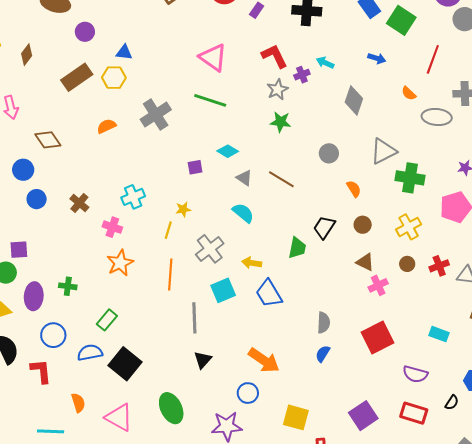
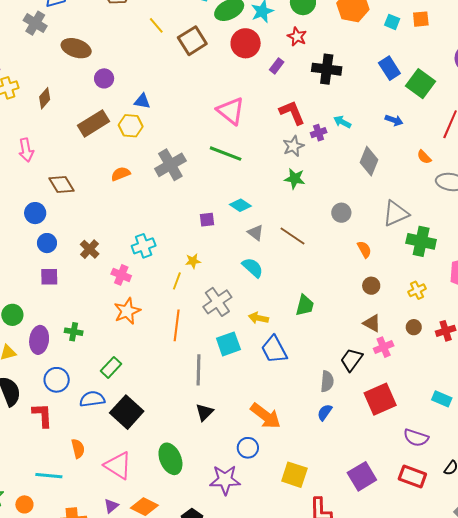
black trapezoid: (324, 227) -> (351, 360), moved
yellow cross: (409, 227) -> (417, 290), size x0.7
purple square: (19, 250) -> (49, 277), moved

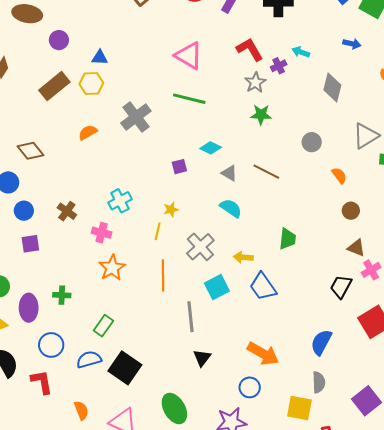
gray semicircle: (327, 381) -> (319, 382), moved
blue semicircle: (325, 412) -> (321, 342), size x1.5

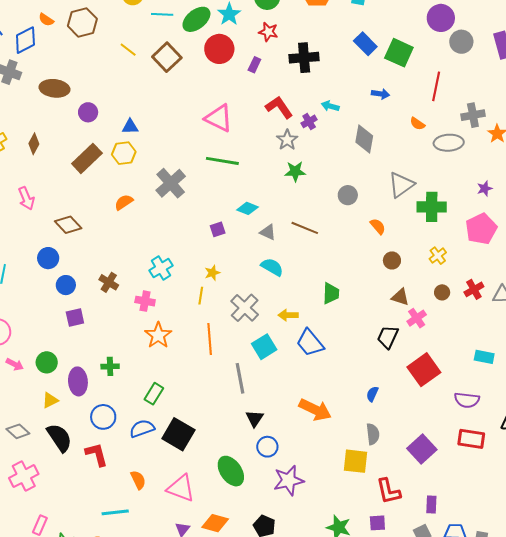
blue semicircle: (321, 342) -> (372, 394), size x0.6
blue circle: (250, 387) -> (267, 447), moved

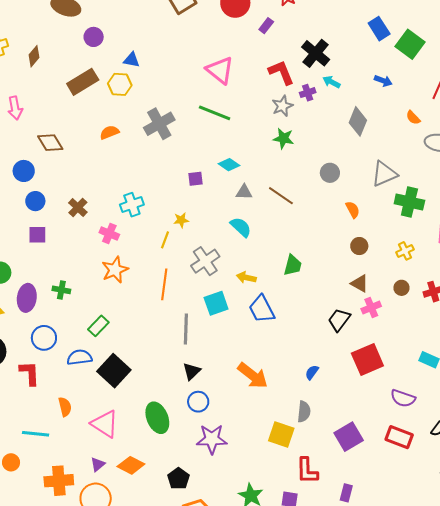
black cross: (304, 58) -> (316, 53), moved, turned 32
gray triangle: (268, 232) -> (244, 192), turned -36

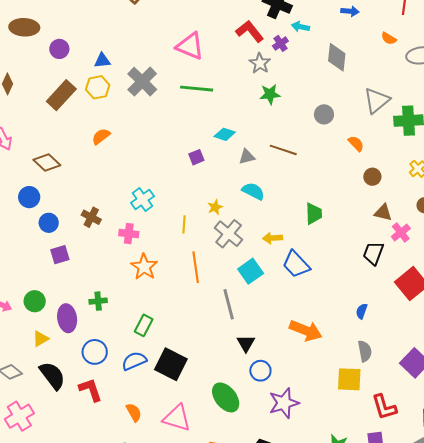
gray cross: (159, 124) -> (142, 82), moved
yellow star: (181, 220) -> (215, 207), moved

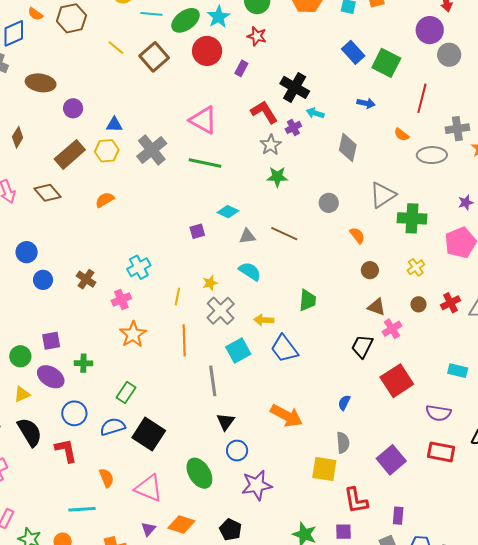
brown diamond: (47, 163) -> (47, 193), moved
pink cross: (129, 234) -> (121, 300), turned -36
purple square: (60, 255) -> (51, 341), moved
purple ellipse: (67, 318) -> (51, 377), turned -56

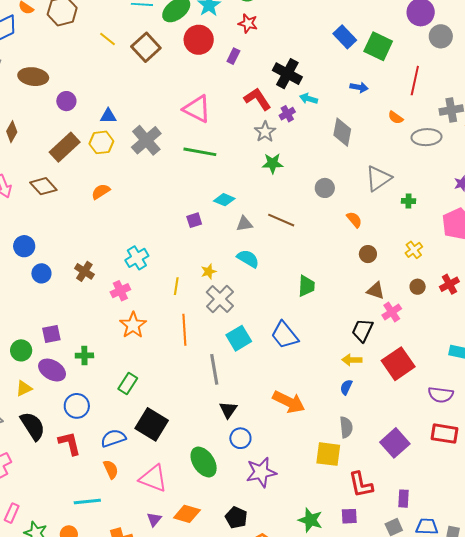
green cross: (412, 218) -> (408, 201), size x0.5
yellow arrow: (264, 320) -> (352, 360), moved
blue semicircle: (113, 427) -> (113, 438), moved

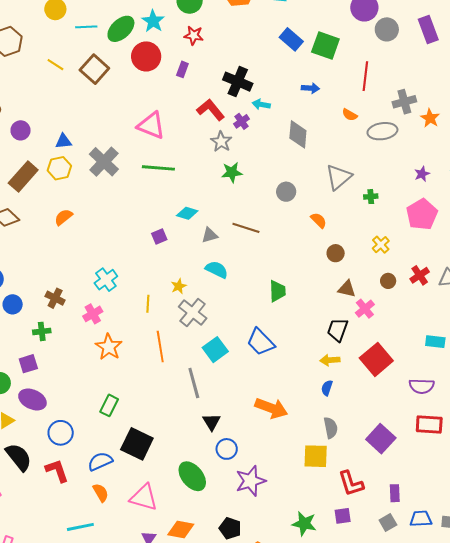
green cross: (84, 355) -> (42, 331), moved

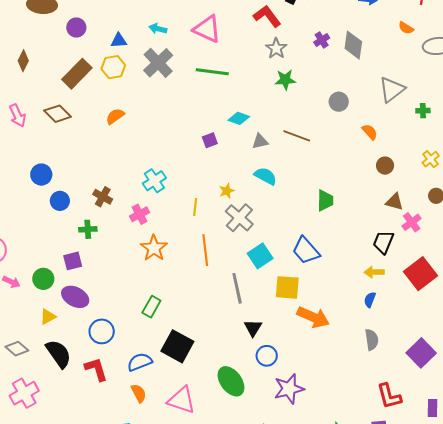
cyan arrow: (261, 104) -> (158, 29), moved
purple cross: (242, 121) -> (322, 40), moved
yellow square: (316, 456) -> (287, 287), moved

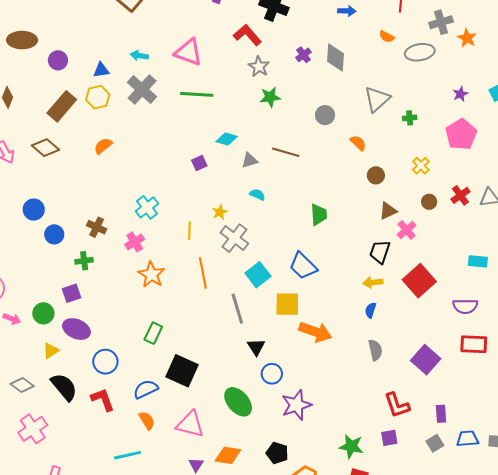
cyan semicircle: (265, 176) -> (257, 195), size x0.7
brown triangle: (395, 202) -> (388, 211), turned -36

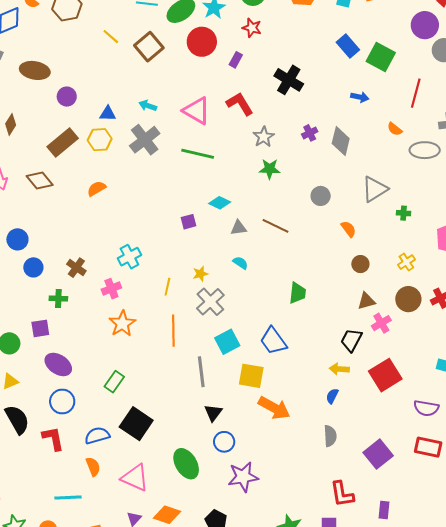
red L-shape: (247, 35) -> (240, 104), moved
brown circle: (429, 202) -> (408, 299), size x1.6
purple ellipse: (76, 329) -> (58, 364), moved

